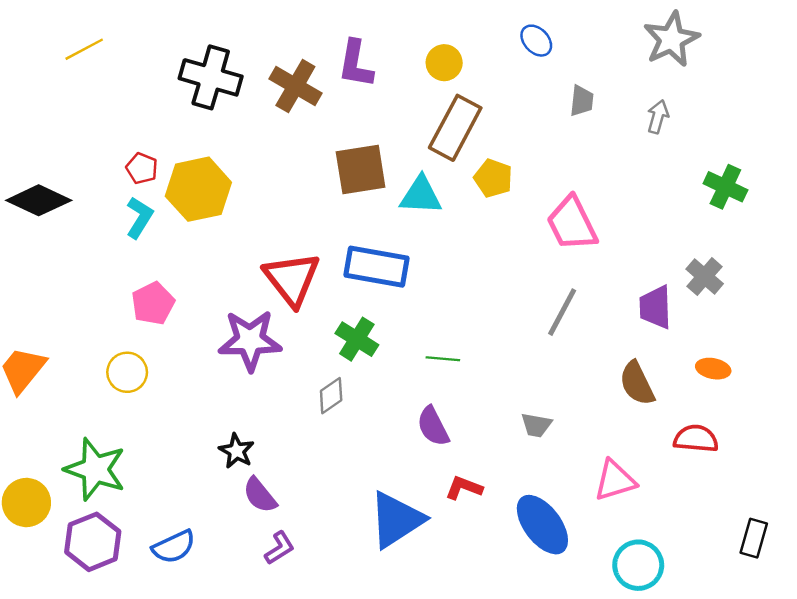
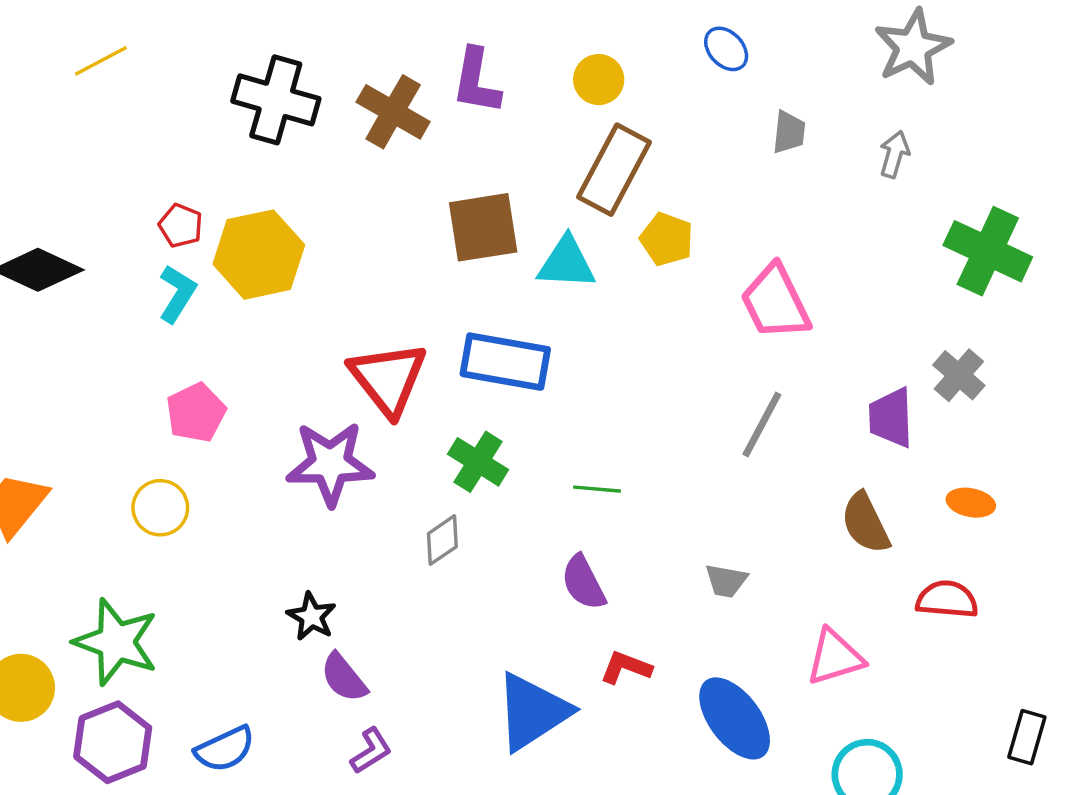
green cross: (725, 187) -> (988, 251), size x1.4

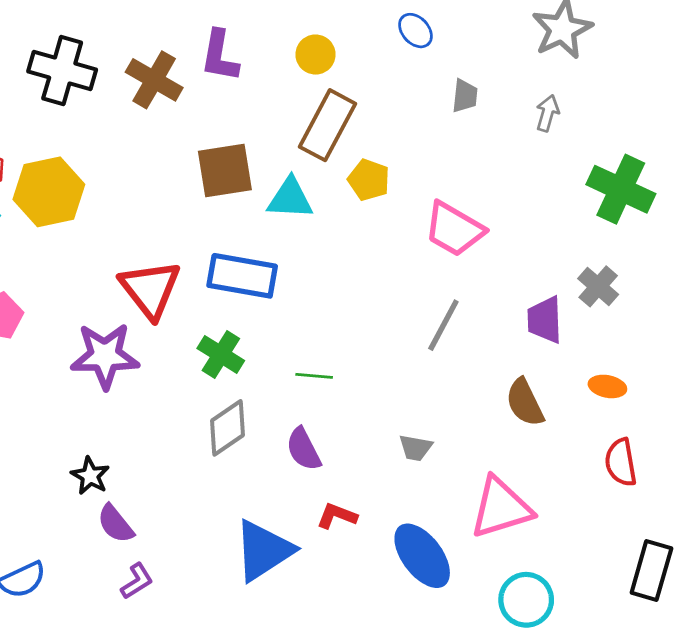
pink trapezoid: (775, 302) -> (454, 229), turned -34
gray diamond: (442, 540) -> (228, 428), moved, size x1.4
red semicircle: (947, 599) -> (621, 462), moved, turned -105
pink triangle: (835, 657) -> (501, 508), size x1.4
black rectangle: (1027, 737) -> (651, 570), size x1.4

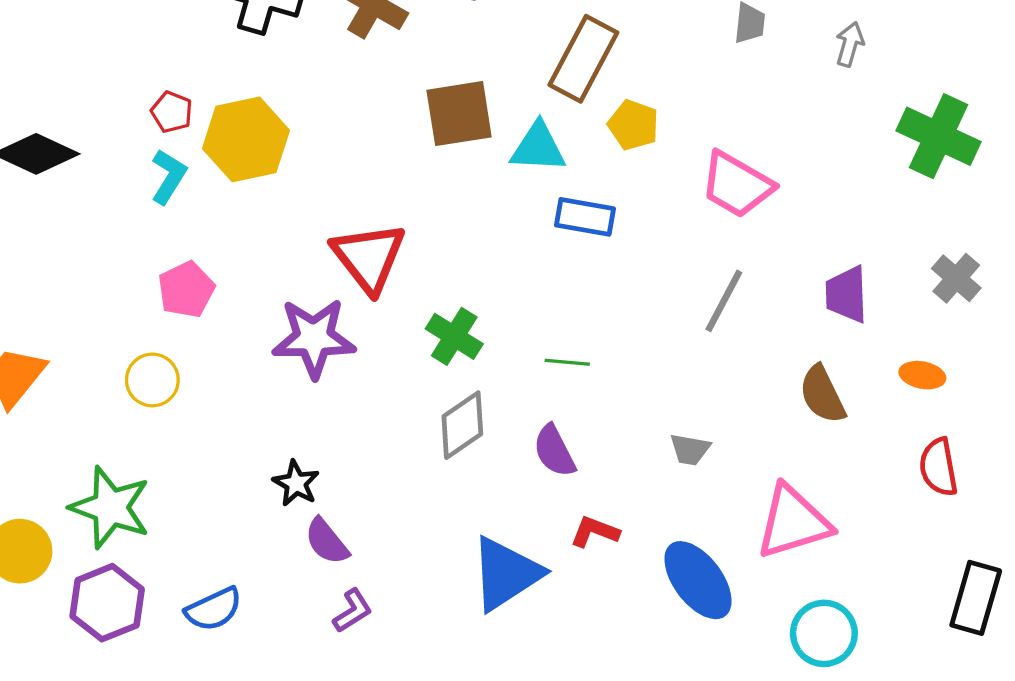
blue rectangle: (242, 276) -> (585, 217), moved, size x0.7
gray cross: (598, 286) -> (956, 278), moved

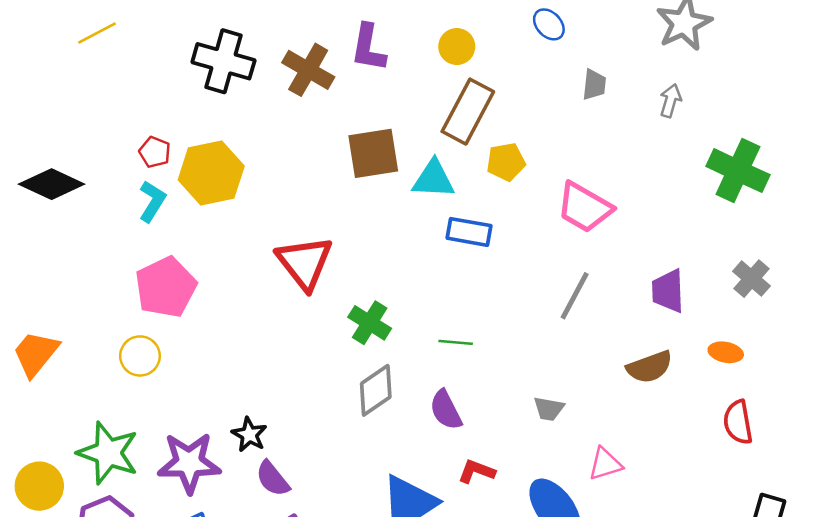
yellow pentagon: (633, 125) -> (506, 162), turned -30
pink pentagon: (186, 290) -> (166, 287), size x1.4
purple star: (314, 338) -> (189, 463), moved
brown semicircle: (822, 394) -> (650, 367), turned -84
pink triangle: (793, 522) -> (605, 464), moved, size x0.6

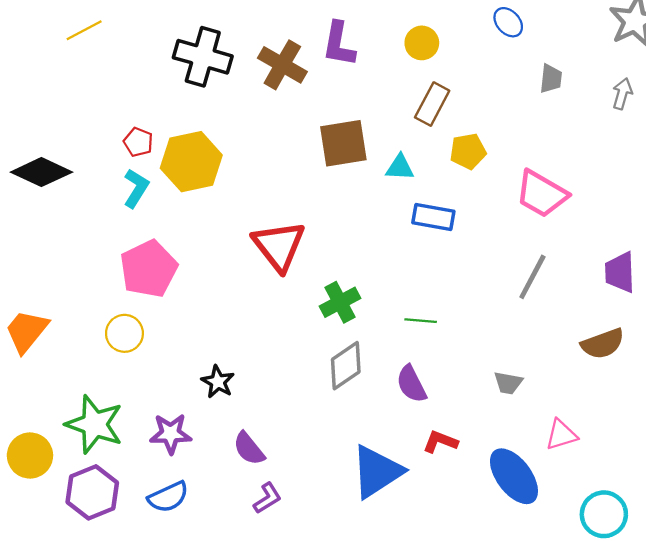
brown rectangle: (468, 112) -> (432, 104), size x0.7
cyan triangle: (433, 179) -> (400, 167), size x0.7
green cross: (370, 323) -> (340, 302), turned 30
black star: (249, 435) -> (218, 382), moved
purple star: (189, 463) -> (171, 434), size x0.7

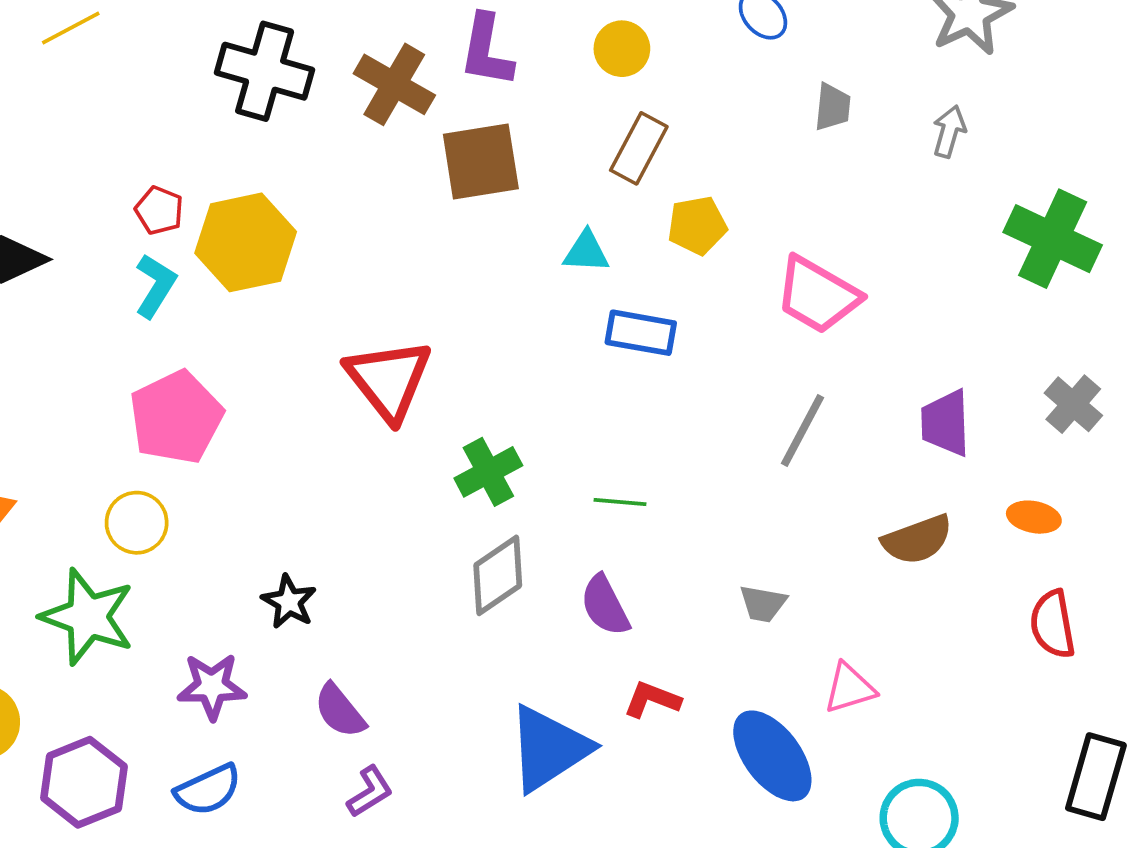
brown square: (343, 143) -> (481, 162), moved
green star: (95, 424) -> (88, 617), moved

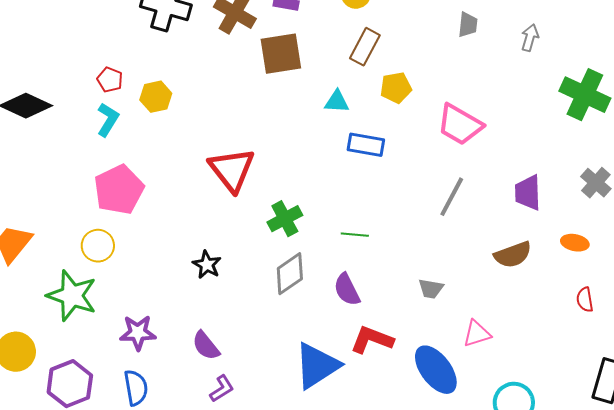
yellow hexagon: (246, 242) -> (156, 97), size x0.6
black star: (289, 602) -> (207, 265), moved
red semicircle: (1053, 624) -> (585, 300), size x0.7
red L-shape: (652, 699) -> (372, 340), size x1.4
blue semicircle: (208, 790) -> (136, 388), turned -75

